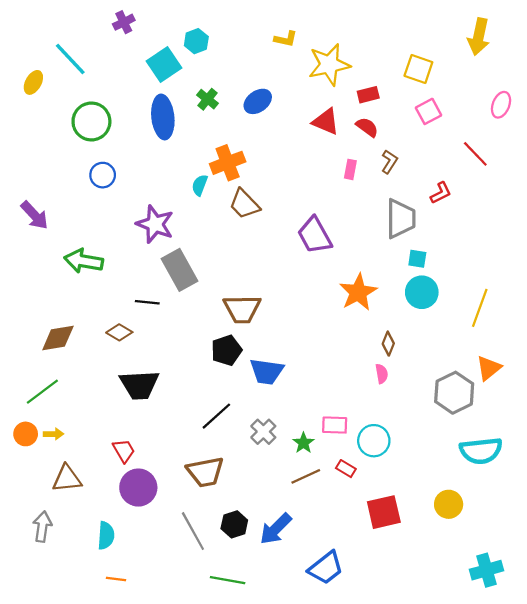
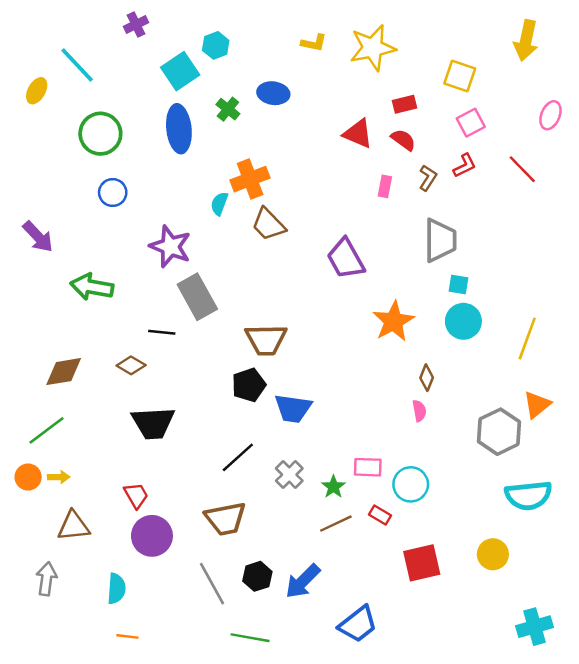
yellow star: (329, 65) -> (373, 48), moved
blue ellipse: (258, 101) -> (273, 93), moved, turned 44
red L-shape: (441, 193) -> (465, 166), moved

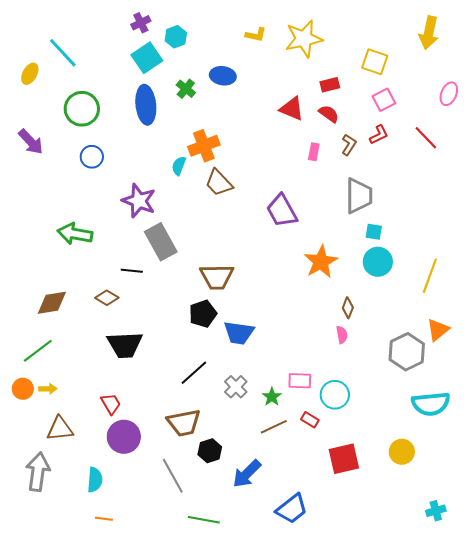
purple cross: (136, 25) -> (141, 23), moved
purple arrow: (38, 237) -> (31, 142), moved
black hexagon: (257, 576) -> (210, 451), moved
gray arrow: (46, 579) -> (38, 472), size x1.4
cyan cross: (535, 627) -> (436, 511), size x0.7

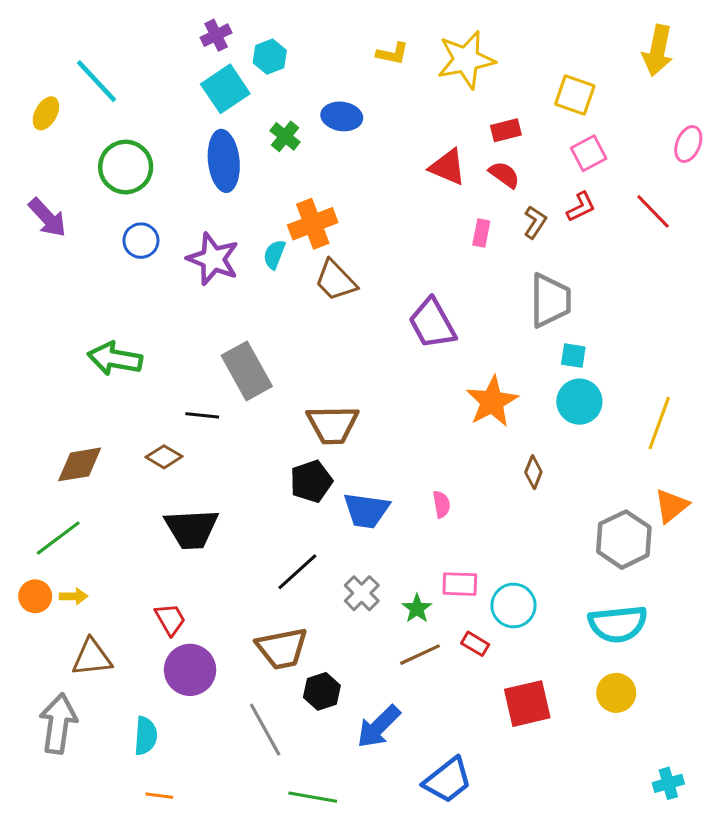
purple star: (139, 201) -> (213, 259), moved
pink semicircle: (342, 335) -> (441, 504), moved
cyan semicircle: (431, 404) -> (618, 624), moved

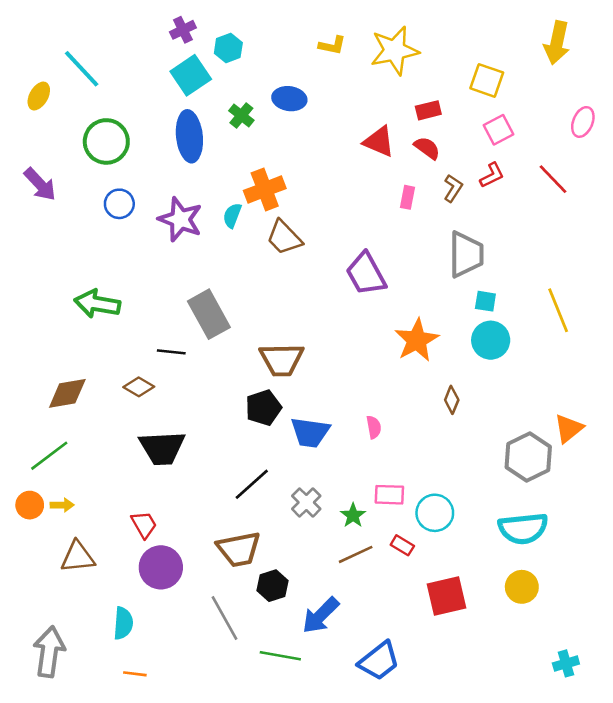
yellow line: (659, 423) -> (558, 310), moved, turned -42
gray arrow: (58, 724) -> (49, 652), moved
green line: (313, 797) -> (280, 656), moved

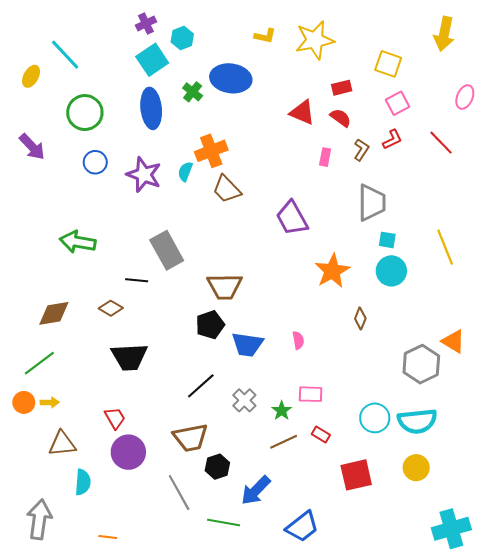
blue ellipse: (289, 99) -> (231, 78), size x1.5
orange triangle: (569, 428) -> (453, 341), turned -50
cyan circle: (435, 513) -> (375, 418), moved
cyan semicircle: (123, 623) -> (83, 482), moved
cyan cross: (566, 663) -> (451, 529), size x1.8

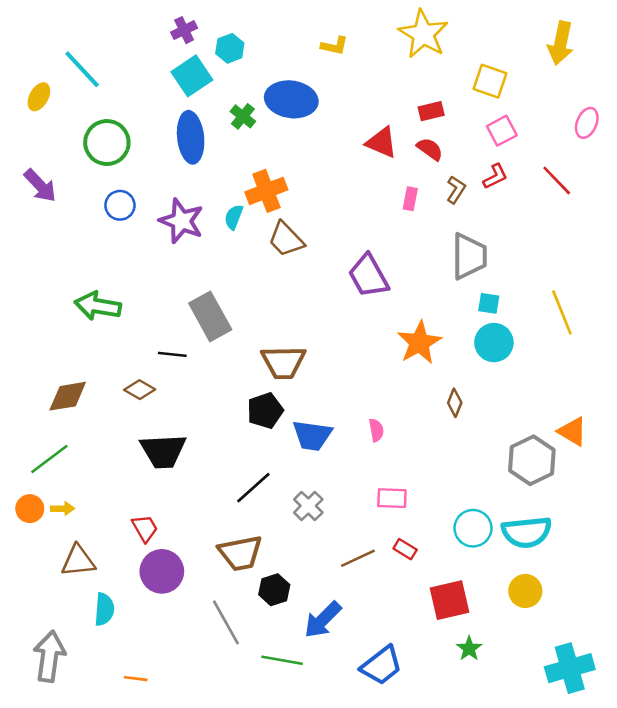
yellow star: (315, 40) -> (423, 34), moved, turned -30
green star: (282, 411) -> (469, 649), moved

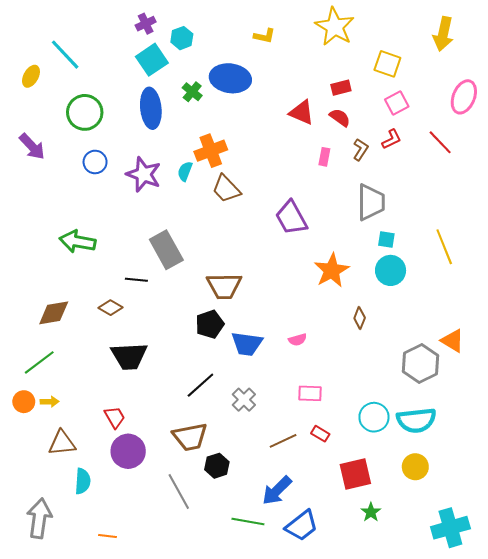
pink ellipse: (587, 123) -> (464, 97), size x1.4
pink semicircle: (376, 430) -> (298, 340), turned 84
blue arrow: (323, 620) -> (277, 491), moved
green line: (282, 660) -> (248, 522), moved

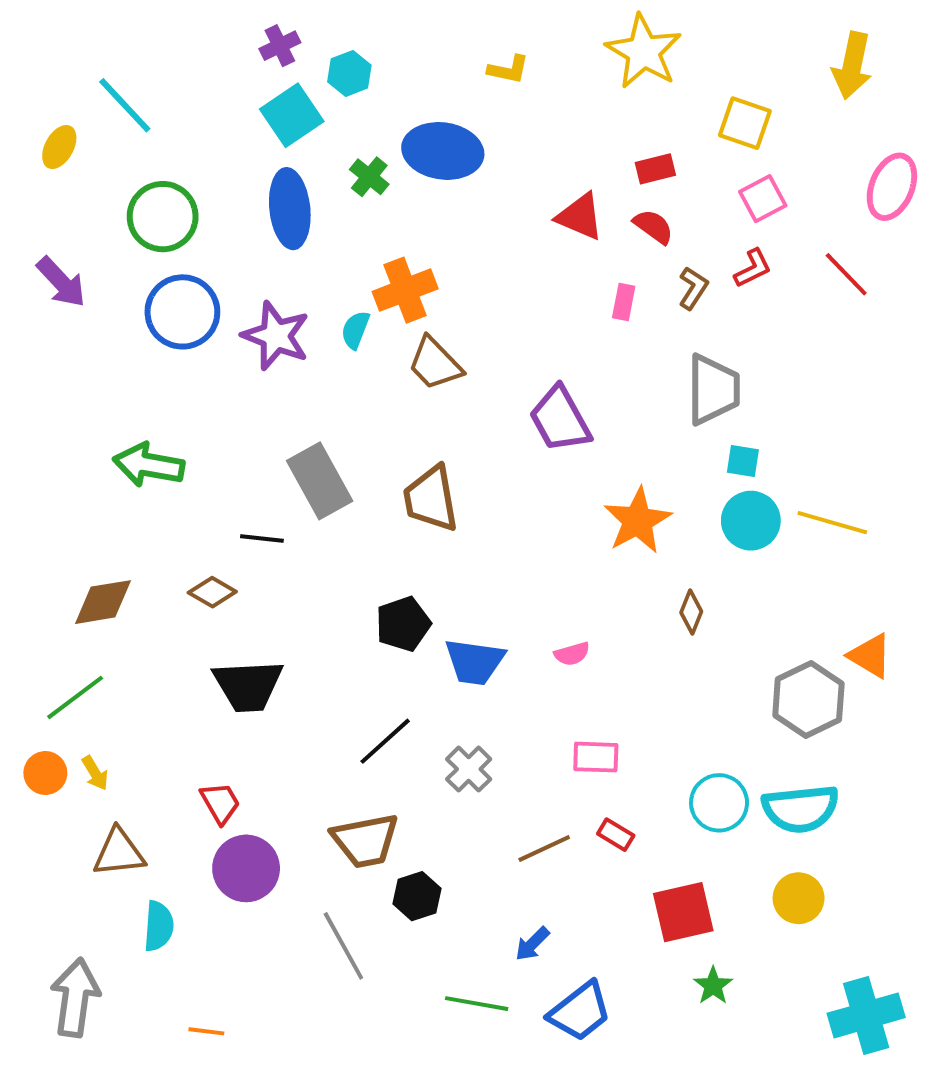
blue circle: (95, 162) -> (182, 312), size x1.6
yellow line: (444, 247) -> (832, 523), moved, turned -52
brown trapezoid: (224, 286) -> (431, 499), moved, turned 81
yellow arrow: (50, 402) -> (95, 773), turned 60
blue arrow: (277, 491) -> (532, 944), size x0.6

